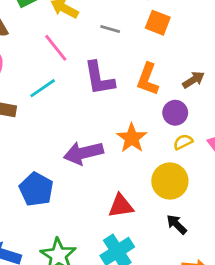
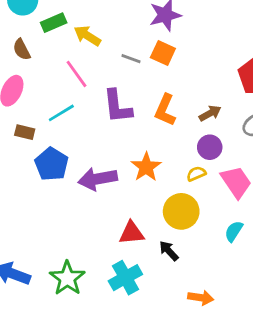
orange square: (158, 23) -> (163, 53), moved
purple circle: (175, 113) -> (210, 147), moved
blue pentagon: (36, 189) -> (52, 164), moved
black arrow: (177, 224) -> (169, 251), moved

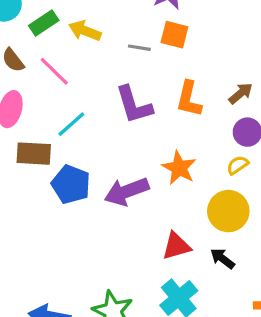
pink line: (76, 74) -> (54, 71), moved
brown rectangle: (25, 132) -> (34, 154), size x1.5

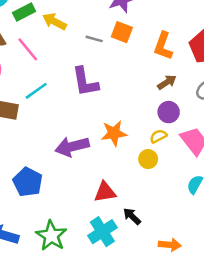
orange L-shape: (189, 99) -> (163, 46), moved
orange star: (179, 168) -> (114, 133), turned 30
blue pentagon: (71, 184) -> (28, 182), moved
yellow circle: (228, 211) -> (148, 159), moved, size x0.6
black arrow: (222, 259) -> (132, 216), moved

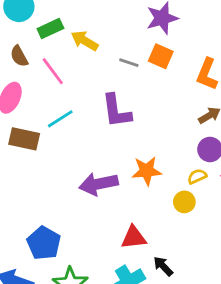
blue pentagon: (28, 182) -> (44, 243), moved

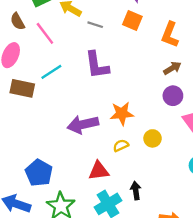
gray line: (129, 63) -> (95, 25), moved
yellow semicircle: (197, 176) -> (121, 146), moved
red triangle: (134, 237) -> (99, 171), moved
black arrow: (163, 266) -> (136, 191), turned 36

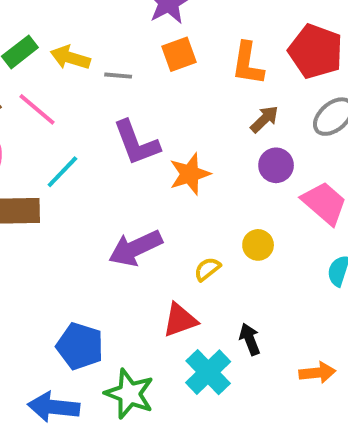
orange square: (132, 20) -> (179, 54), turned -30
orange star: (122, 113) -> (190, 174), moved

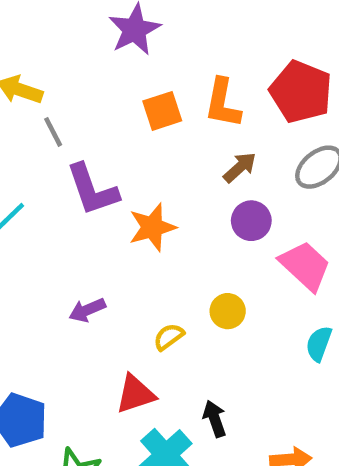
orange square: (179, 54) -> (162, 111), moved
gray line: (118, 76) -> (53, 132), moved, turned 56
purple arrow: (135, 248) -> (87, 310), size x0.6

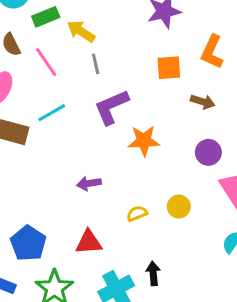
orange L-shape: (223, 103) -> (212, 52), moved
brown arrow: (240, 167) -> (203, 102), moved, turned 45
purple L-shape: (92, 190) -> (111, 107), turned 72
red triangle: (135, 394) -> (89, 242), moved

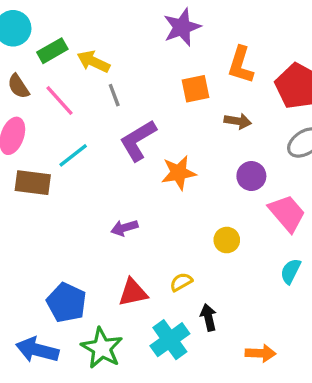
yellow semicircle: (137, 214) -> (181, 282), moved

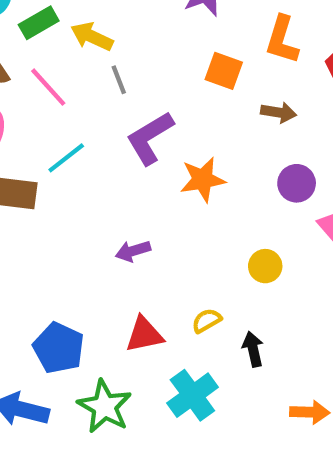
orange square: (195, 89) -> (224, 71), turned 32
black arrow: (208, 317) -> (253, 349), moved

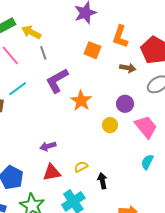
brown arrow: (279, 112) -> (128, 68), moved
orange star: (203, 180) -> (81, 101), turned -30
purple arrow: (133, 251) -> (48, 146), moved
yellow circle: (265, 266) -> (110, 125), moved

